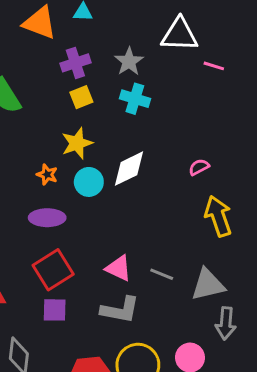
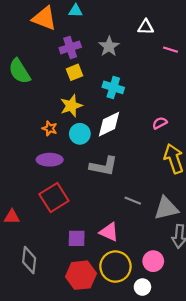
white triangle: (180, 35) -> (146, 27), size x0.6
cyan cross: (135, 99) -> (113, 87), moved
pink triangle: (119, 268) -> (109, 232), moved
purple square: (55, 310) -> (77, 238), moved
gray L-shape: (120, 310) -> (104, 166), moved

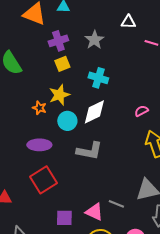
orange star: (50, 128) -> (39, 108), moved
gray line: (133, 201) -> (116, 204), moved

